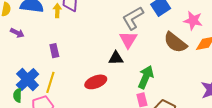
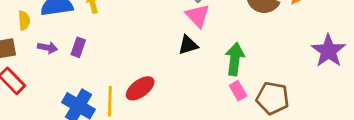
purple rectangle: (54, 51) -> (78, 47), moved, turned 48
red ellipse: (96, 82) -> (140, 88), moved

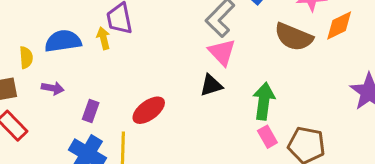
purple rectangle: (78, 47) -> (91, 111), moved
red ellipse: (140, 88) -> (149, 110), moved

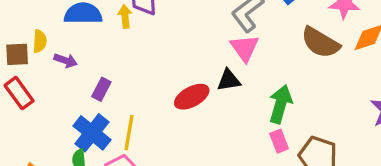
yellow semicircle: (26, 58) -> (40, 41), moved
red ellipse: (149, 110) -> (192, 97), moved

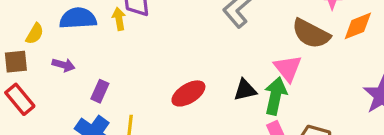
yellow semicircle: (40, 41) -> (35, 34), moved, turned 30
pink triangle: (245, 48) -> (288, 68), moved
black triangle: (229, 80) -> (245, 90), moved

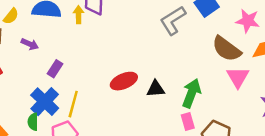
pink triangle: (288, 68) -> (238, 77), moved
black triangle: (245, 90) -> (156, 89), moved

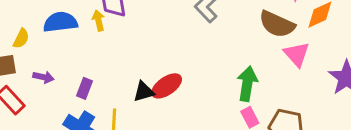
purple arrow: (30, 44) -> (43, 77), moved
black triangle: (156, 89) -> (144, 92), moved

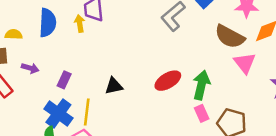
blue semicircle: (60, 22) -> (48, 23), turned 96
yellow semicircle: (21, 39) -> (14, 34), turned -119
red ellipse: (167, 86) -> (168, 81), moved

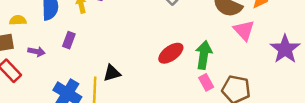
purple rectangle: (64, 80) -> (69, 40), moved
black triangle: (114, 86) -> (112, 73), moved

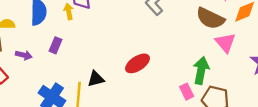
red ellipse: (171, 53) -> (137, 63), moved
green arrow: (204, 55) -> (201, 70), moved

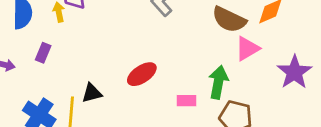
pink triangle: (225, 43) -> (247, 49), turned 40
pink rectangle: (187, 92) -> (186, 101), moved, turned -63

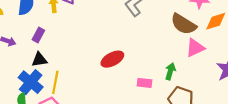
green arrow: (218, 82) -> (170, 71), size x0.7
black triangle: (92, 93) -> (39, 60), moved

